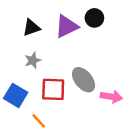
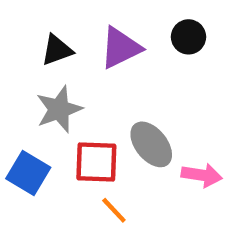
black circle: (94, 18) -> (189, 37), moved
gray star: (33, 60) -> (59, 109), size x1.5
orange line: (39, 121) -> (114, 210), moved

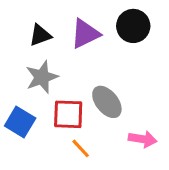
black circle: (189, 37) -> (133, 26), size x1.4
pink arrow: (202, 175) -> (143, 139), moved

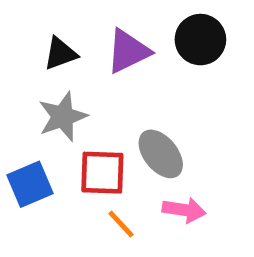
blue square: (20, 122) -> (30, 184), turned 36
pink arrow: (143, 139) -> (184, 210), moved

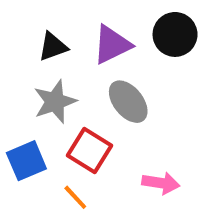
gray ellipse: (161, 154) -> (128, 102), moved
red square: (102, 173) -> (90, 150), turned 30
orange line: (121, 224) -> (75, 197), moved

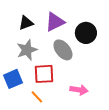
black circle: (175, 34) -> (86, 33), moved
red square: (90, 150) -> (44, 74), turned -35

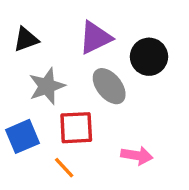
black triangle: (26, 23) -> (26, 39), moved

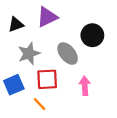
purple triangle: (95, 38) -> (47, 17), moved
pink arrow: (137, 155) -> (85, 86), moved, turned -102

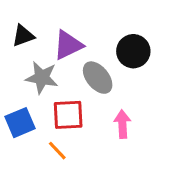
purple triangle: (47, 17) -> (68, 45), moved
gray star: (29, 54) -> (42, 78), turned 30

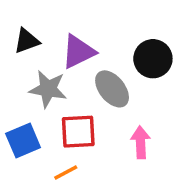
orange line: (57, 151) -> (66, 173), turned -75

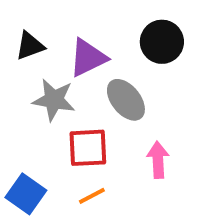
black circle: (153, 59) -> (162, 42), moved
blue square: (23, 141) -> (26, 194), moved, turned -32
orange line: (66, 173) -> (92, 196), moved

